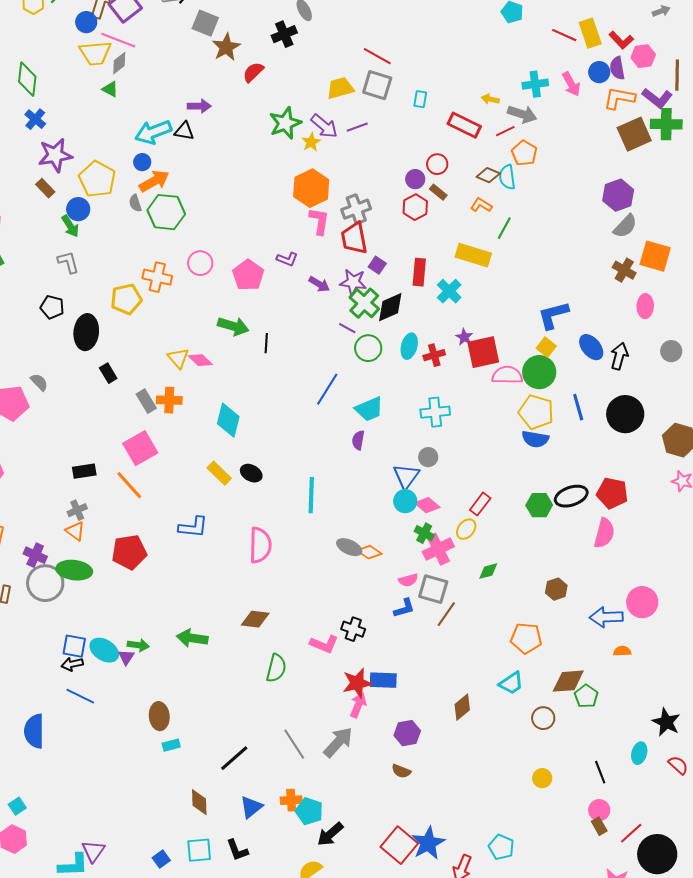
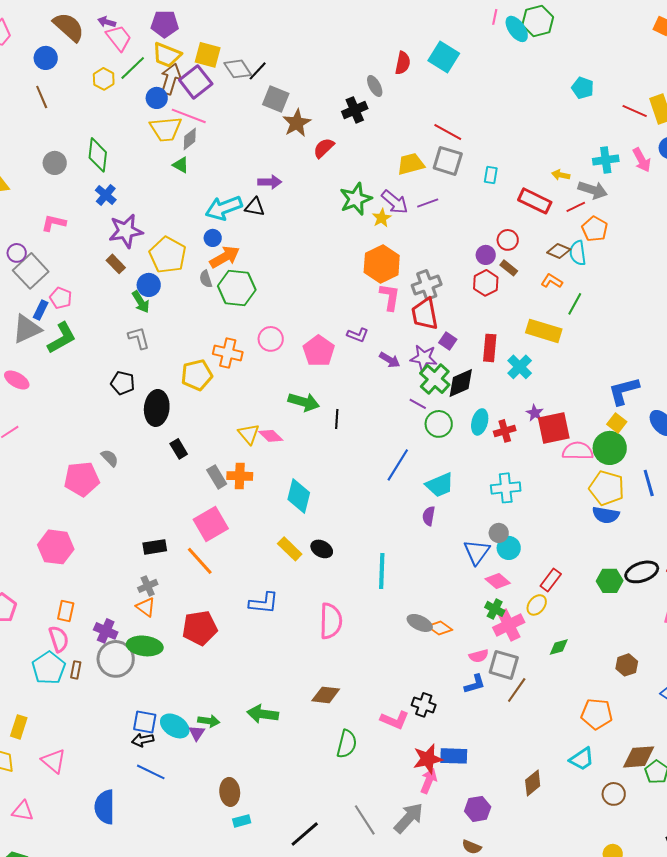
cyan circle: (405, 501) -> (509, 548), moved

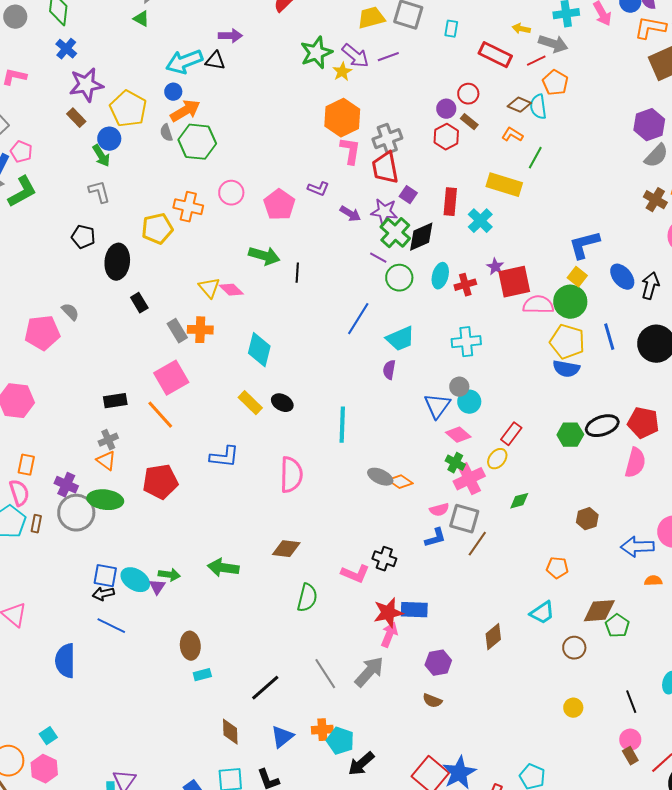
orange pentagon: (597, 714) -> (557, 568), size x0.7

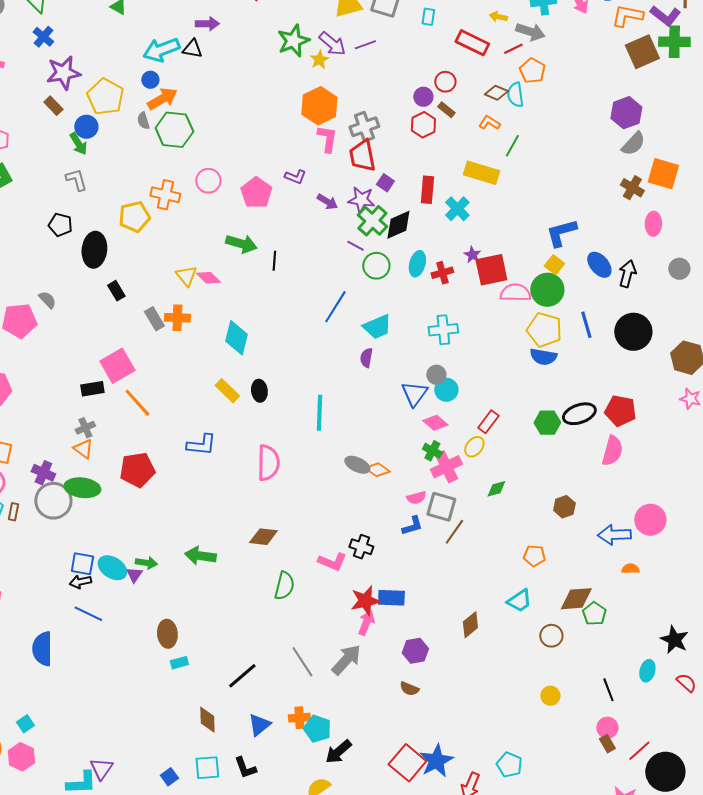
pink square: (171, 378) -> (117, 366), moved
black ellipse: (282, 403) -> (259, 391), turned 55

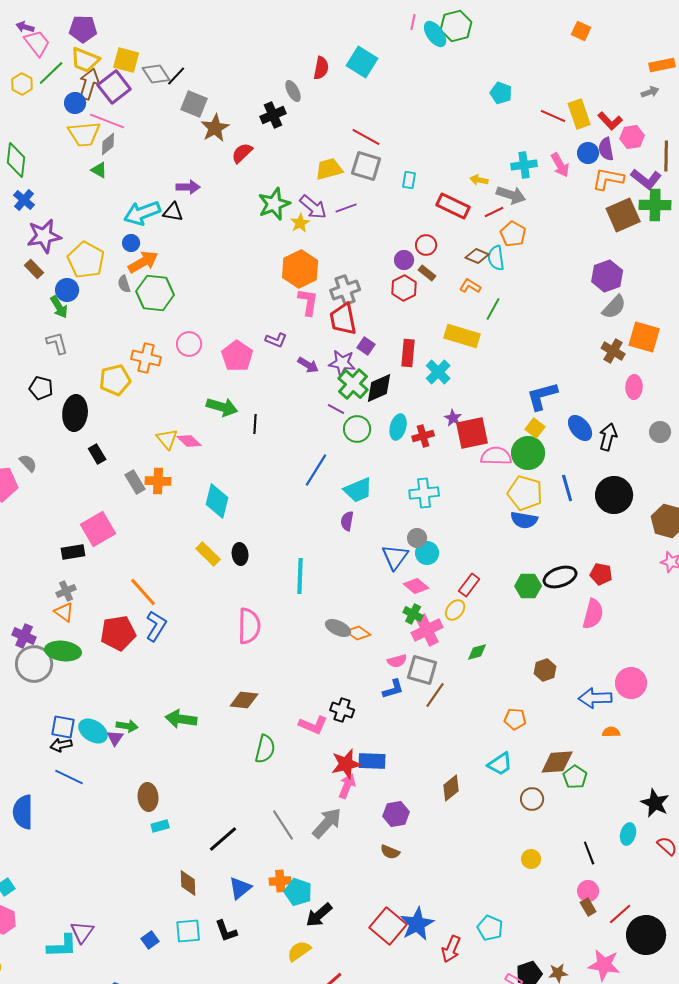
orange line: (137, 403) -> (143, 592), moved
red pentagon: (620, 411) -> (601, 574), size x0.7
blue L-shape: (201, 445) -> (156, 626), moved, turned -64

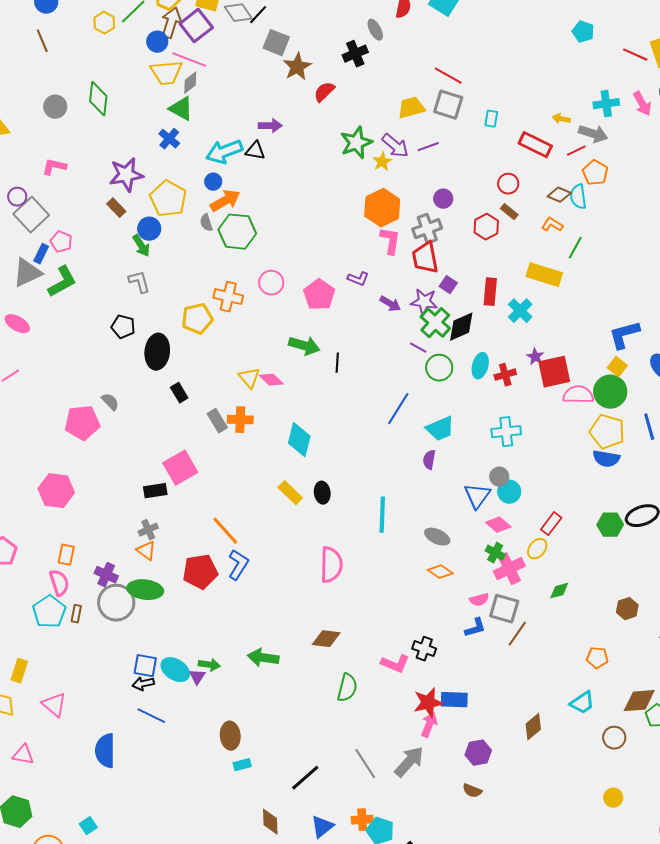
green triangle: (99, 170) -> (181, 109), size x1.5
blue cross: (24, 200) -> (169, 139), moved
purple circle: (404, 260) -> (443, 199), moved
gray ellipse: (338, 628) -> (437, 537), moved

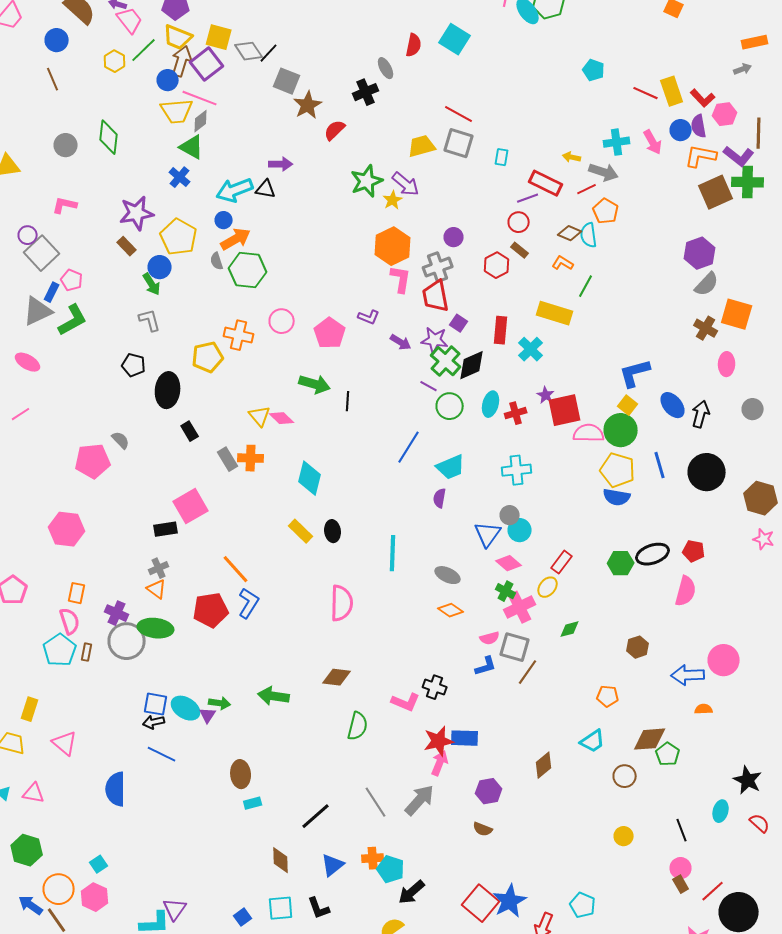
purple line: (428, 147) -> (528, 198), moved

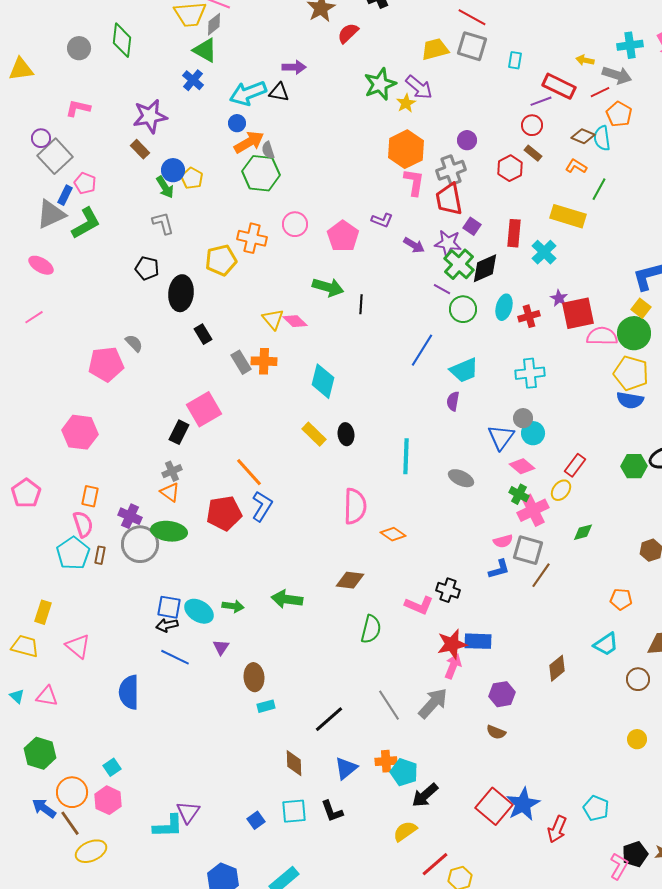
yellow pentagon: (179, 237) -> (192, 178), moved, size x0.6
gray semicircle: (217, 261) -> (268, 150), moved
black rectangle: (166, 529) -> (179, 432), turned -55
orange diamond: (451, 610) -> (393, 534), moved
purple triangle: (208, 715) -> (221, 647), moved

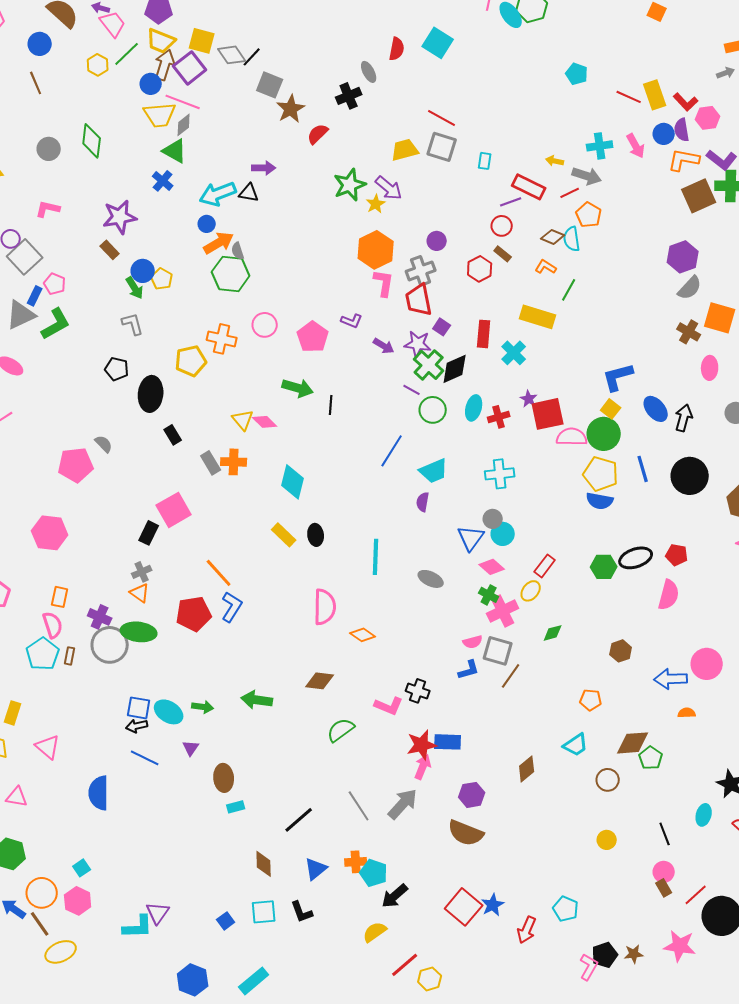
green semicircle: (371, 629) -> (341, 730), turned -140
brown semicircle: (496, 732) -> (466, 833), size x1.8
blue star: (523, 804) -> (493, 905), size x0.7

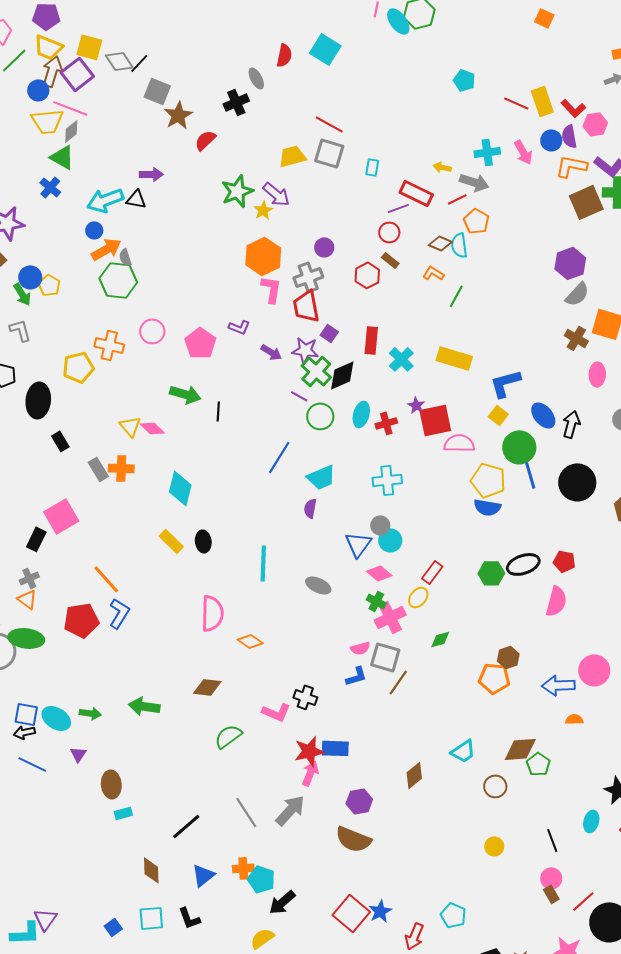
yellow rectangle: (538, 317) -> (454, 358), moved
green circle: (604, 434) -> (519, 447), moved
orange pentagon: (591, 700) -> (494, 678), moved, size x1.4

